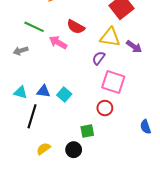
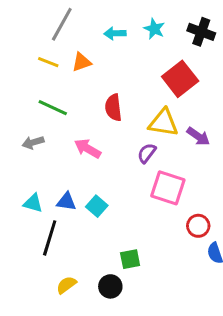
red semicircle: (76, 27) -> (113, 108), turned 54
pink arrow: (58, 42) -> (88, 149), moved
red circle: (105, 108) -> (198, 226), moved

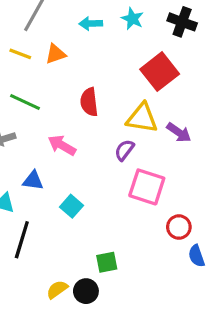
blue triangle: (66, 202) -> (33, 181), moved
yellow semicircle: (66, 285) -> (57, 290), moved

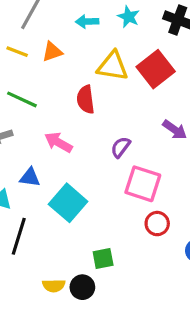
yellow triangle: (142, 118) -> (113, 66), moved
cyan square: (72, 206) -> (68, 203), size x1.6
red circle: (179, 227) -> (157, 224), moved
yellow semicircle: (57, 290) -> (54, 286), turned -145

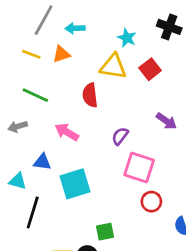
cyan star: (129, 17) -> (127, 38), moved
cyan arrow: (87, 21) -> (75, 28), moved
red square: (156, 69) -> (150, 69), size x0.7
cyan square: (68, 203) -> (75, 184), turned 32

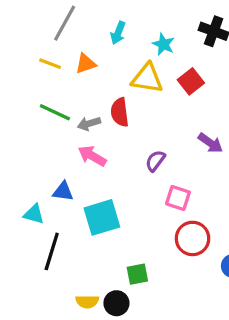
cyan arrow: (75, 28) -> (118, 33), moved, turned -66
gray arrow: (18, 127) -> (89, 124), moved
pink square: (139, 167) -> (178, 198), size x0.7
red circle: (151, 202) -> (193, 238), size x1.4

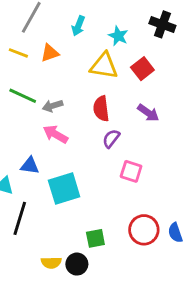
red semicircle: (120, 112) -> (101, 109), moved
purple arrow: (210, 143) -> (148, 113), moved
red circle: (193, 238) -> (144, 230), moved

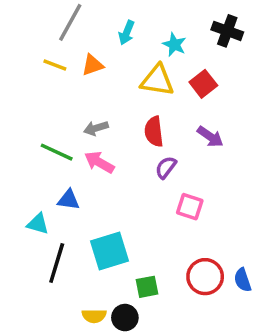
green line: (23, 96) -> (57, 152), moved
cyan square: (64, 188) -> (110, 251), moved

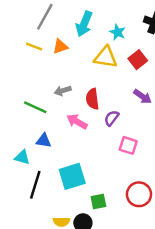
cyan arrow: (127, 33) -> (84, 24), size x1.5
red semicircle: (154, 132) -> (92, 99), moved
pink arrow: (99, 162) -> (77, 122), moved

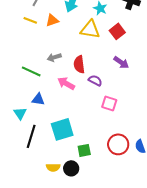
purple semicircle: (112, 118) -> (95, 80), turned 80
cyan triangle: (22, 157) -> (20, 113), turned 40

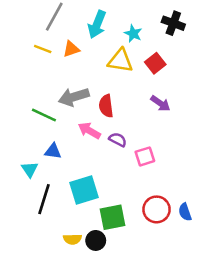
gray arrow: (54, 57) -> (74, 97), size x1.6
purple semicircle: (95, 80) -> (118, 140), moved
pink square: (109, 103) -> (145, 156), turned -35
green square: (84, 150) -> (113, 217), size x1.5

